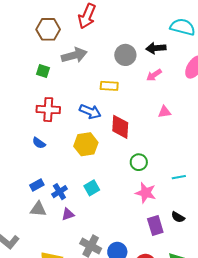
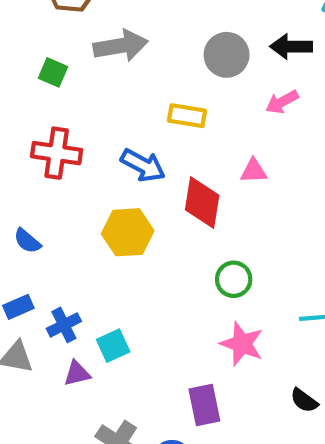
pink triangle: (164, 112) -> (254, 171), moved
blue semicircle: (39, 143) -> (27, 241), moved
cyan square: (92, 188) -> (113, 346), moved
purple rectangle: (155, 226) -> (204, 405), moved

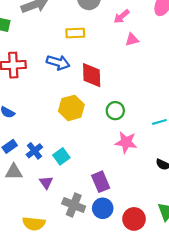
pink triangle: (254, 171) -> (132, 40), moved
yellow hexagon: (128, 232) -> (71, 108), moved
purple triangle: (77, 373) -> (46, 182), moved, turned -40
purple rectangle: (204, 405) -> (101, 182), moved

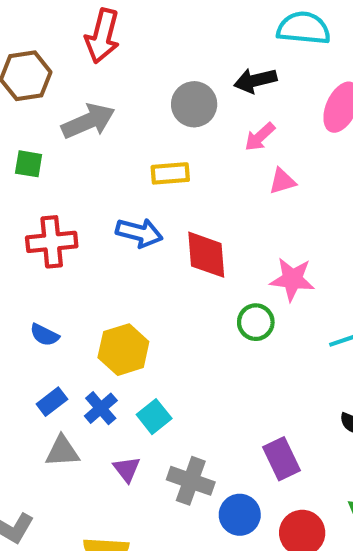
yellow hexagon: (71, 108) -> (123, 350), moved
pink star: (126, 142) -> (292, 279), moved
purple rectangle: (101, 182) -> (281, 459), moved
gray cross: (74, 205) -> (191, 481), moved

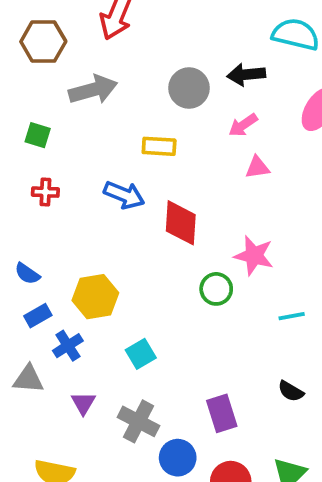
green square: (29, 164) -> (38, 135), moved
red cross: (52, 242) -> (45, 192), size x0.6
blue rectangle: (52, 402) -> (38, 316), moved
cyan square: (154, 417) -> (141, 354), moved

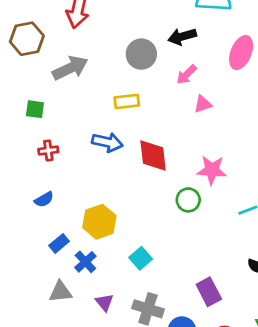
blue semicircle: (27, 274) -> (44, 199), moved, turned -54

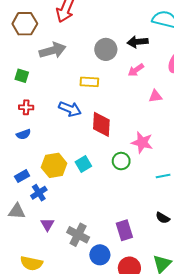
pink triangle: (203, 104) -> (155, 96), moved
blue semicircle: (44, 199) -> (23, 134), moved
cyan square: (141, 258) -> (83, 164), moved

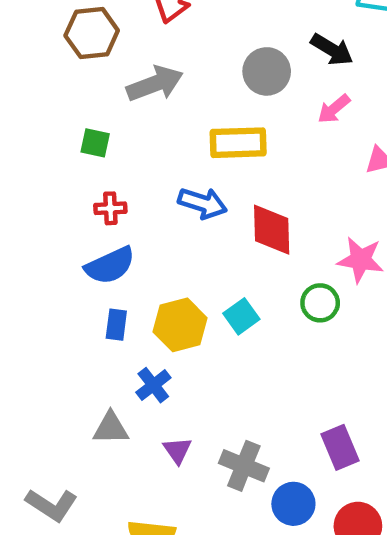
black arrow: (138, 42) -> (332, 50), turned -138
yellow rectangle: (89, 82) -> (238, 143), size x1.4
blue semicircle: (23, 134) -> (110, 265), size x1.6
blue rectangle: (22, 176) -> (116, 325), moved, turned -48

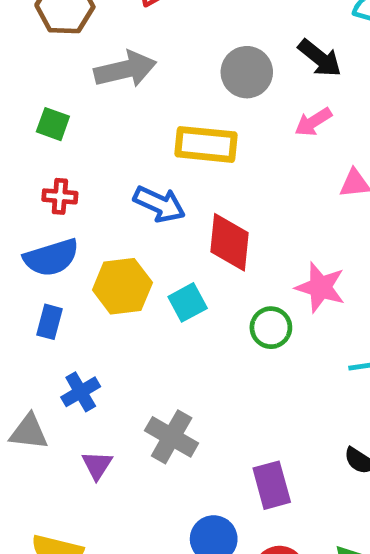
cyan square: (241, 316) -> (188, 302), moved
yellow hexagon: (180, 325) -> (122, 286), moved
gray cross: (244, 466) -> (172, 437), moved

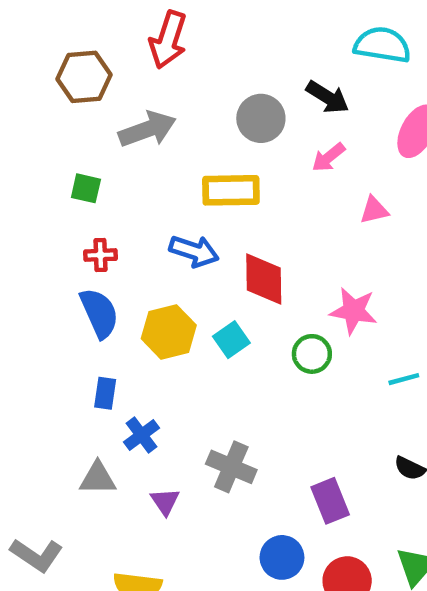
blue semicircle: (51, 258) -> (99, 313), turned -90
blue rectangle: (50, 322) -> (105, 393), moved

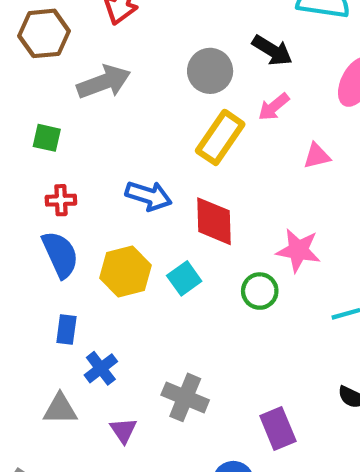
yellow rectangle: (231, 190) -> (220, 137), moved, turned -54

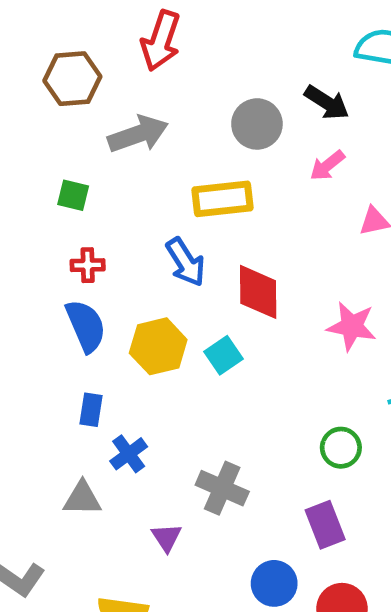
yellow rectangle: (220, 137) -> (222, 199), moved, turned 48
blue arrow: (149, 196) -> (186, 262), turned 39
green circle: (260, 291) -> (341, 448), moved
purple triangle: (123, 430) -> (167, 538), moved

